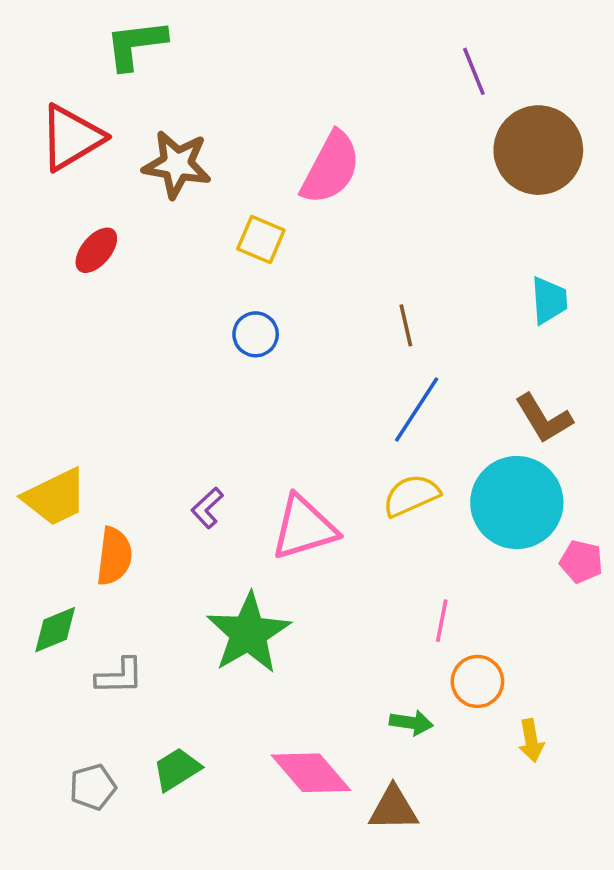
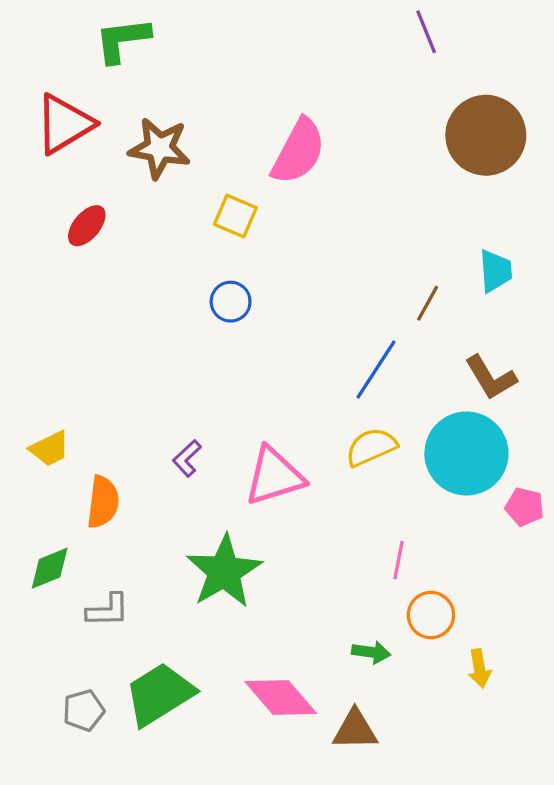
purple line: (474, 71) -> (426, 32), moved
brown line: (406, 325) -> (428, 303), moved, turned 42
yellow trapezoid: (55, 497) -> (50, 449), size x0.7
green trapezoid: (177, 769) -> (159, 694), size x1.6

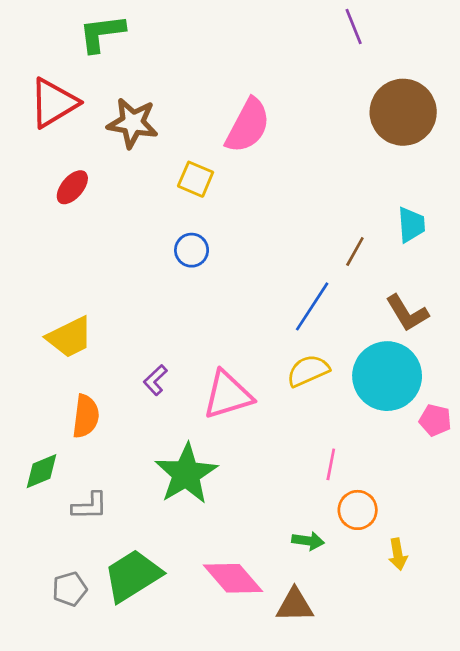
yellow trapezoid: (50, 449) -> (70, 337), moved, size x1.4

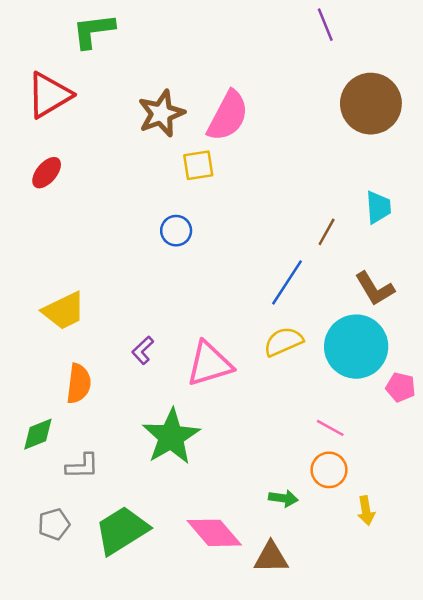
brown star: (133, 123) -> (161, 113), moved, turned -30
yellow square: (196, 179) -> (198, 165), moved, turned -32
red ellipse: (72, 187) -> (47, 173), moved
pink line: (331, 464) -> (330, 428), moved, turned -72
gray pentagon: (70, 589) -> (54, 524), moved

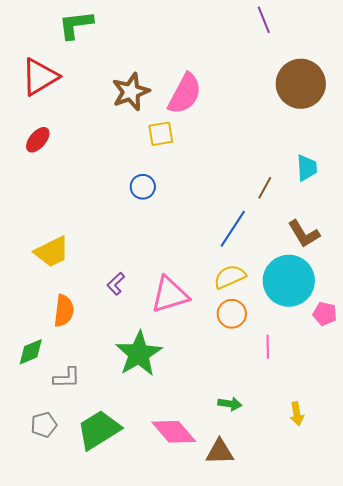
pink line: (330, 428) -> (268, 347), turned 60
orange circle: (329, 470) -> (232, 314), moved

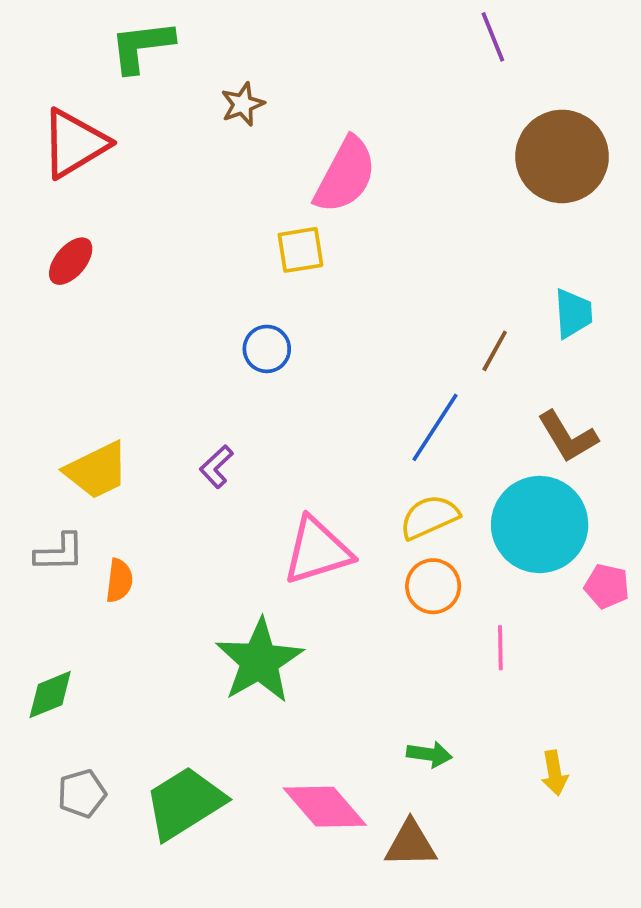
brown star: (131, 92) -> (243, 104), moved, size x0.6
purple L-shape: (116, 284) -> (216, 467), moved
orange semicircle: (64, 311) -> (119, 581), size x0.7
green diamond: (31, 352) -> (50, 695), moved
gray L-shape: (67, 378) -> (59, 553), moved

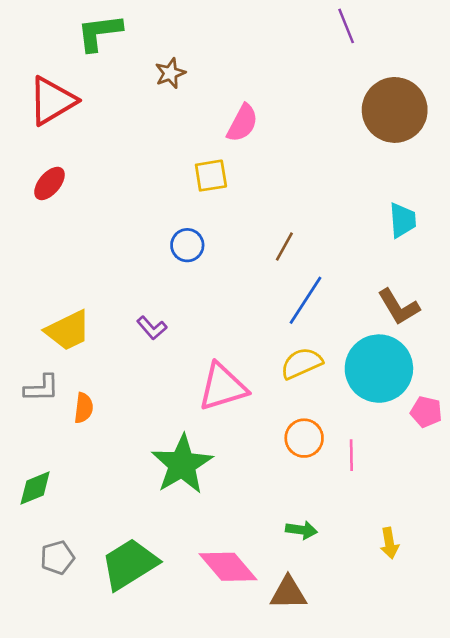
pink semicircle: (345, 175) -> (242, 123), size x0.7
brown line: (495, 351) -> (284, 246), moved
purple L-shape: (216, 467) -> (152, 328), turned -88
orange circle: (433, 586) -> (304, 438), moved

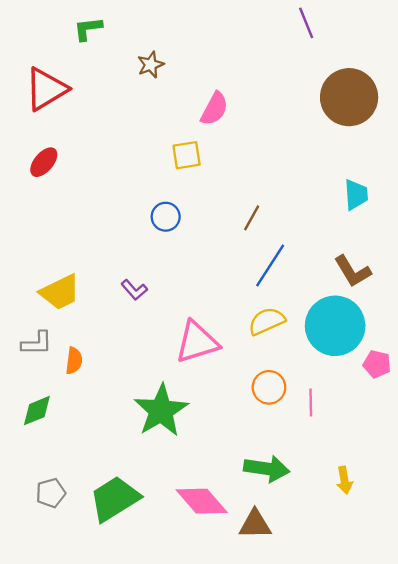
green L-shape: (99, 33) -> (88, 29), size x0.7
green diamond: (35, 488) -> (37, 411), moved
green arrow: (301, 530) -> (267, 469), size x1.6

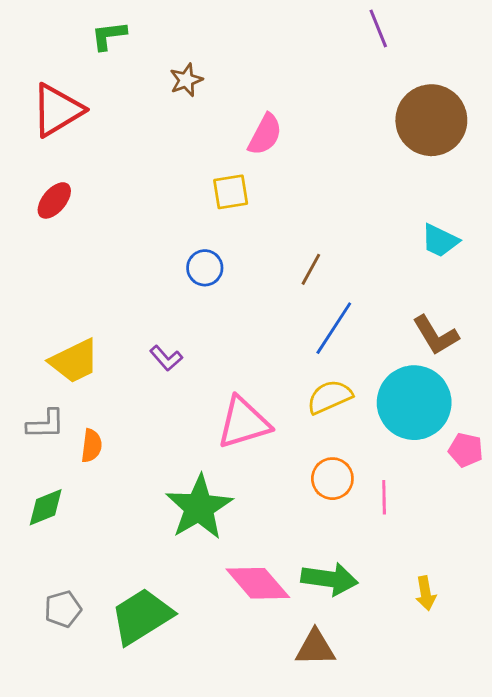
cyan trapezoid: (356, 195) -> (440, 241), turned 120
pink diamond: (202, 501) -> (258, 583), moved

